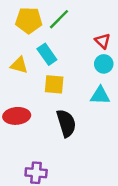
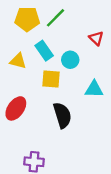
cyan circle: (104, 64) -> (70, 60), moved
red ellipse: (17, 116) -> (16, 108), turned -50

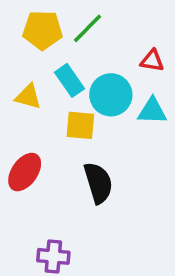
red triangle: (96, 38) -> (152, 61), turned -35
cyan circle: (70, 60) -> (111, 95), size x1.5
cyan triangle: (94, 89) -> (152, 111), moved

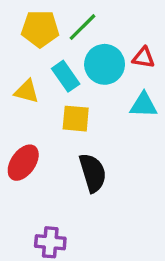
cyan circle: (111, 95) -> (105, 64), moved

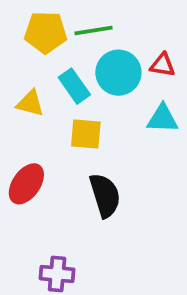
green line: (82, 27) -> (94, 30), turned 36

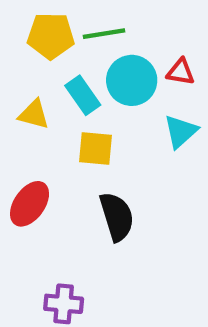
cyan triangle: (163, 119) -> (181, 131), turned -44

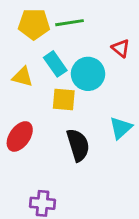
red triangle: (181, 72) -> (121, 48), turned 30
cyan circle: (132, 80) -> (88, 74), moved
cyan triangle: (181, 131) -> (121, 128), moved

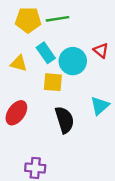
red triangle: (121, 48) -> (101, 51), moved

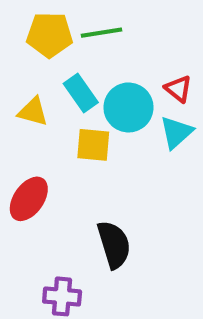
cyan triangle: (100, 106) -> (176, 132), moved
black semicircle: (65, 120) -> (114, 245), moved

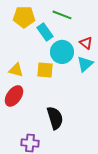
green line: (102, 33) -> (62, 15), moved, turned 30
cyan rectangle: (81, 93) -> (45, 32), moved
yellow triangle: (33, 112) -> (16, 70), moved

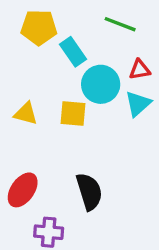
green line: (62, 15) -> (120, 24), moved
red triangle: (86, 43) -> (140, 70), turned -48
red ellipse: (14, 96) -> (23, 190), moved

